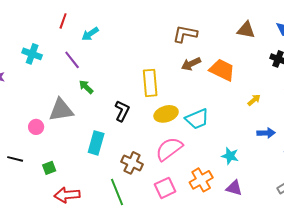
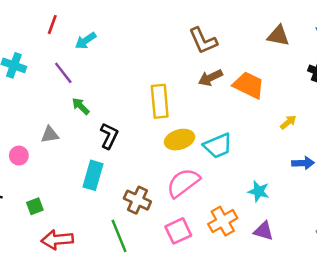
brown L-shape: (185, 34) -> (203, 41), turned -125
gray triangle: (61, 110) -> (50, 135), size x0.6
black L-shape: (122, 111) -> (109, 136), moved

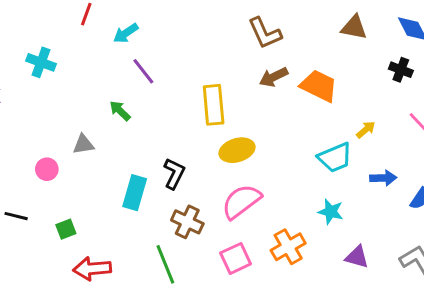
purple line: (63, 73) -> (143, 71), moved
black L-shape: (109, 136) -> (174, 174), moved
cyan trapezoid: (218, 146) -> (335, 157), moved
purple triangle: (264, 231) -> (357, 257), moved

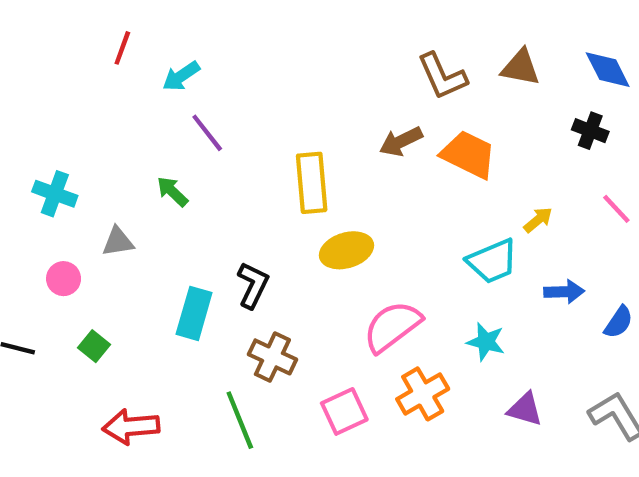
brown L-shape: (265, 33) -> (442, 76), moved
cyan cross: (41, 62) -> (55, 194), moved
pink semicircle: (241, 201) -> (392, 327), moved
green square: (66, 229) -> (94, 346), moved, turned -30

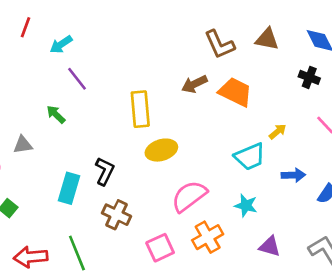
green line: (240, 420) -> (77, 253), moved

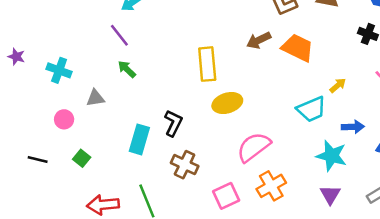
purple line: (77, 79) -> (119, 35), moved
cyan star: (246, 205) -> (332, 156), moved, size x1.4
purple triangle: (270, 246) -> (330, 195), turned 45

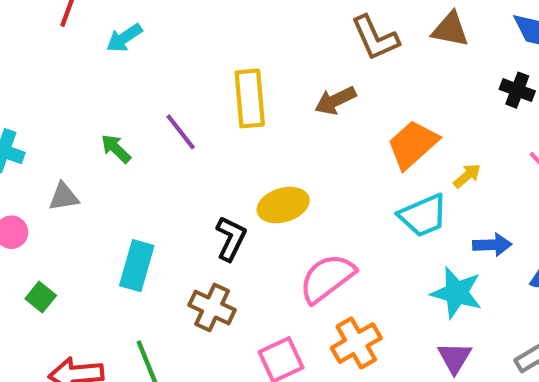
purple line: (119, 35) -> (181, 132), moved
orange trapezoid: (298, 48) -> (413, 144), moved, turned -68
yellow rectangle: (207, 64) -> (250, 98), moved
black L-shape: (173, 123) -> (231, 238), moved

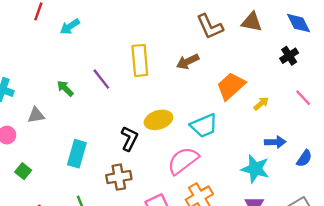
black cross: (517, 90) -> (289, 56), turned 36
cyan trapezoid: (423, 215) -> (204, 126), moved
brown cross: (212, 307) -> (119, 177), turned -35

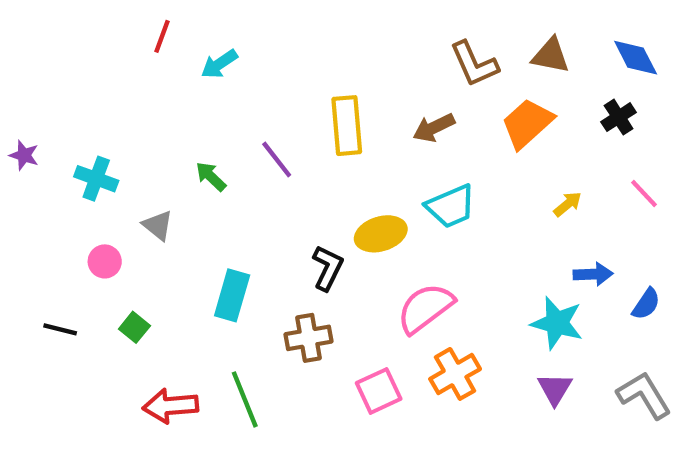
orange trapezoid: (231, 86) -> (527, 123), moved
gray triangle: (36, 115) -> (158, 225), turned 48
cyan trapezoid: (204, 126) -> (451, 206), moved

